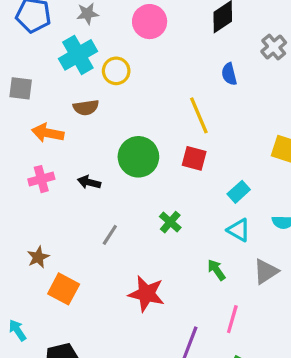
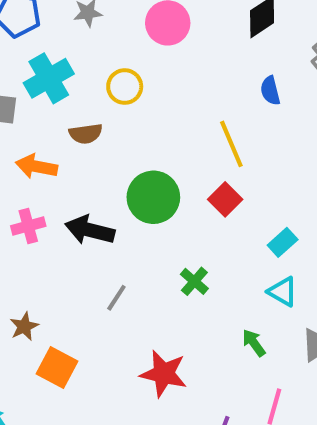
cyan cross: (78, 55) -> (49, 78), moved
red square: (194, 158) -> (225, 199), turned 30
black arrow: (89, 182) -> (90, 230), size x1.6

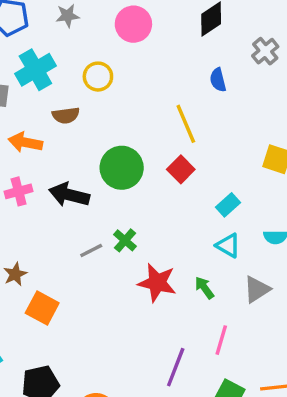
green cross: (194, 281) -> (125, 240), moved
gray line: (116, 298) -> (91, 251), turned 30
red star: (164, 374) -> (157, 283), moved

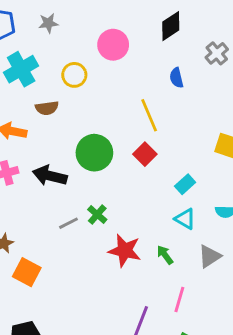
pink circle: (133, 24) -> (113, 45), moved

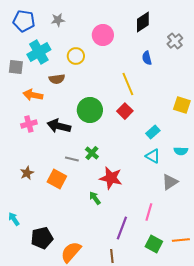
gray line: (69, 223) -> (72, 159), turned 40
green arrow: (165, 255) -> (95, 198), moved
orange square: (27, 272) -> (57, 179), moved

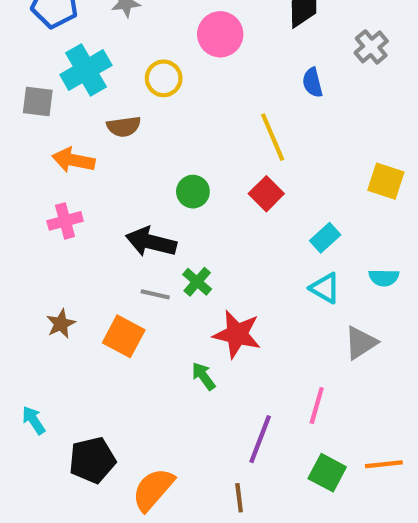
green circle: (90, 110) -> (193, 192), size x0.6
black arrow: (59, 126) -> (151, 242), moved

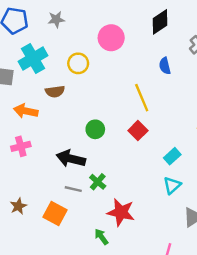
cyan triangle: (325, 288) -> (172, 185), turned 48

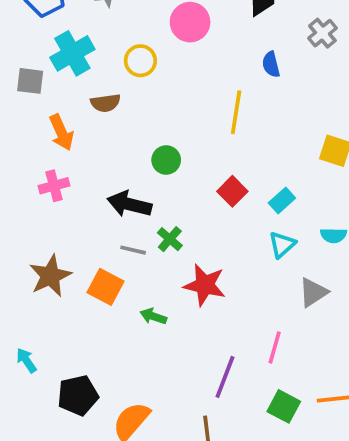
yellow line: (142, 98) -> (236, 112), turned 32
orange arrow: (26, 111) -> (61, 132), turned -125
red square: (138, 131) -> (232, 191), moved
brown star: (18, 206) -> (50, 276), size x1.6
green arrow: (101, 237) -> (153, 316), moved, turned -35

